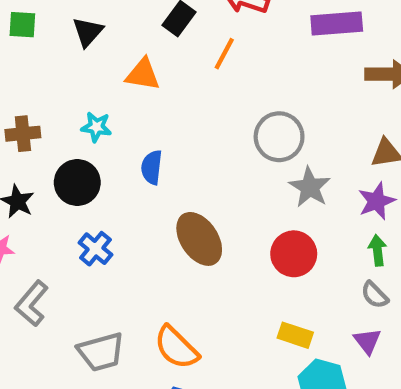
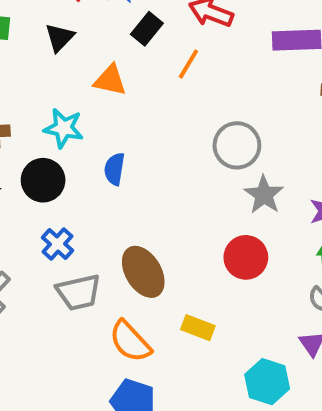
cyan star: (96, 127) -> (64, 128), size x1.4
brown ellipse: (199, 239) -> (143, 272), moved
yellow rectangle: (295, 335) -> (198, 328), moved
gray trapezoid: (101, 352) -> (79, 292), moved

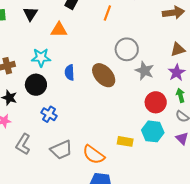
orange line: (188, 64) -> (107, 13), moved
red circle: (246, 257) -> (156, 102), moved
brown ellipse: (143, 272) -> (104, 75), moved
gray trapezoid: (79, 292) -> (61, 150), moved
cyan hexagon: (267, 382) -> (153, 131), moved

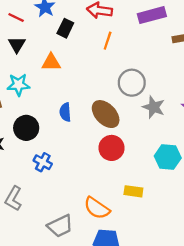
cyan star: (41, 57) -> (18, 85), moved
red circle: (156, 102) -> (111, 148), moved
cyan hexagon: (153, 131) -> (168, 157), moved
gray trapezoid: (61, 150) -> (60, 226), moved

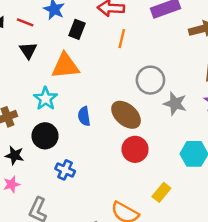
orange triangle: (51, 62) -> (65, 66), size x1.4
cyan star: (18, 85) -> (46, 99), moved, turned -30
yellow rectangle: (133, 191) -> (161, 192), turned -54

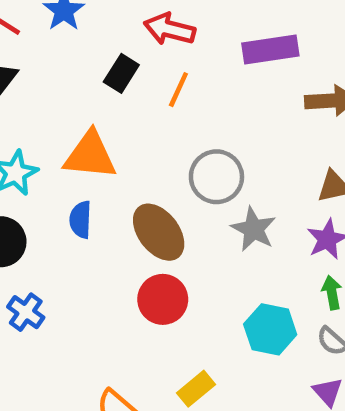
black rectangle: (77, 29) -> (121, 73), moved
orange triangle: (65, 66) -> (90, 155), moved

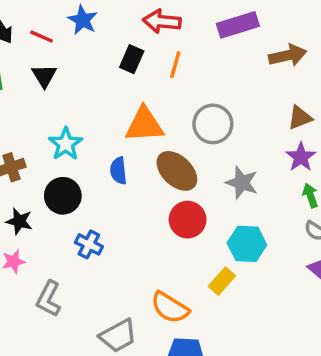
orange triangle: (90, 155) -> (144, 125), moved
gray star: (254, 229) -> (242, 183), moved
cyan hexagon: (270, 329) -> (247, 244), moved

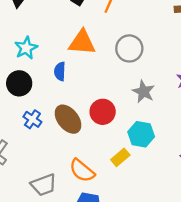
brown ellipse: (177, 171) -> (68, 119), moved

